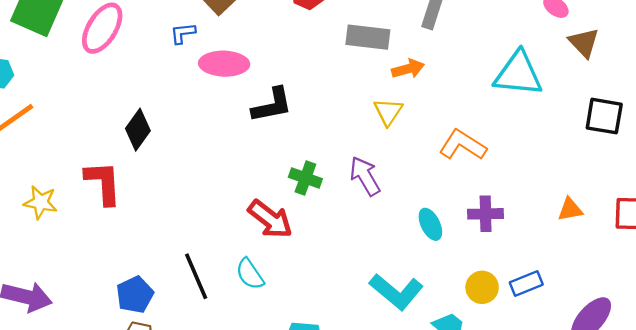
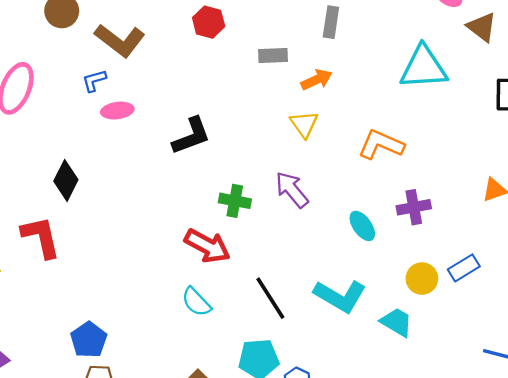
gray rectangle: (368, 37) -> (273, 56), size x0.7
pink ellipse: (224, 64) -> (117, 111), moved, size x0.7
black line: (196, 276) -> (270, 298), moved

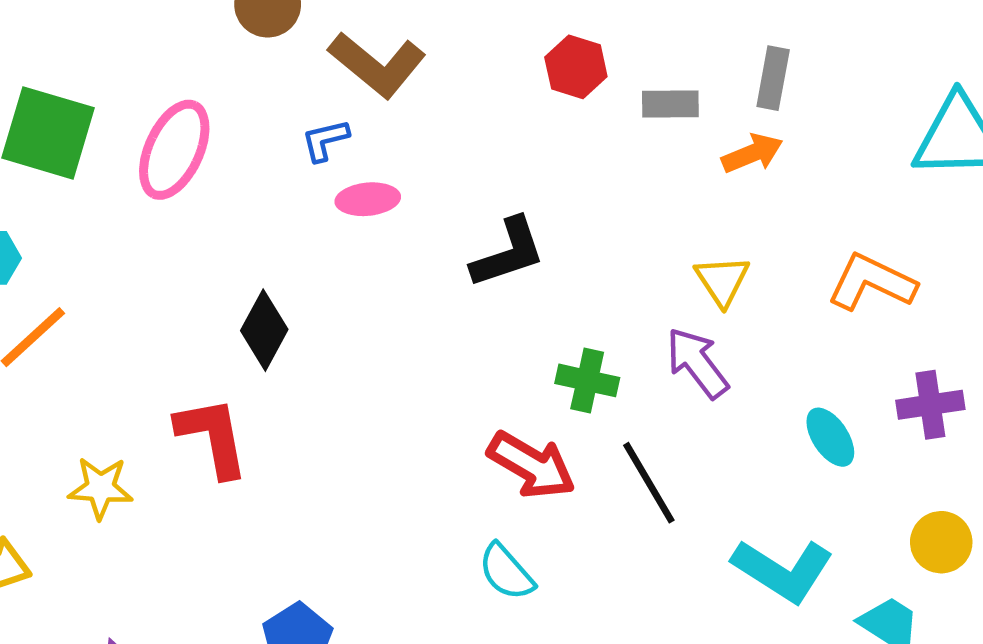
red hexagon: (209, 22) -> (576, 67), moved
gray rectangle: (331, 22) -> (773, 78), moved
yellow triangle: (304, 124) -> (722, 281), moved
black line: (270, 298) -> (649, 483), moved

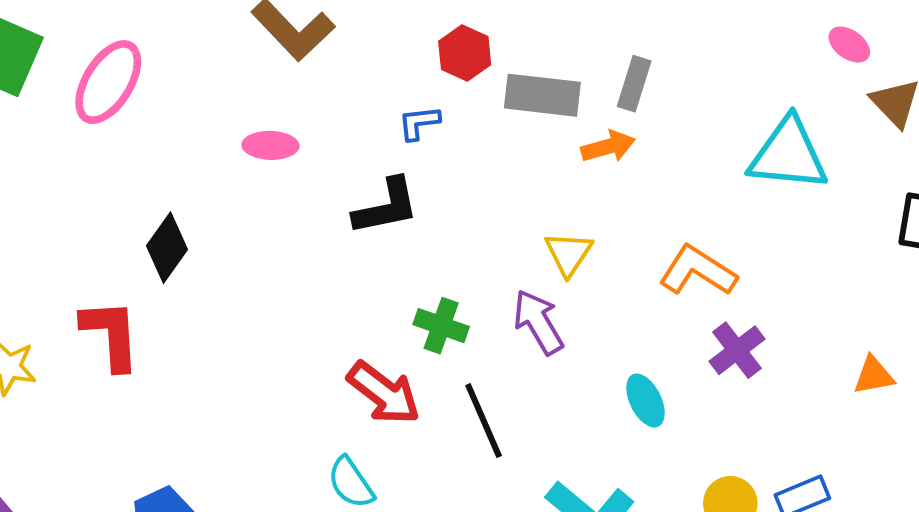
gray rectangle: (670, 104) -> (542, 95), size x1.5
blue L-shape: (325, 140) -> (419, 123), moved
purple cross: (930, 405) -> (737, 350), moved, turned -36

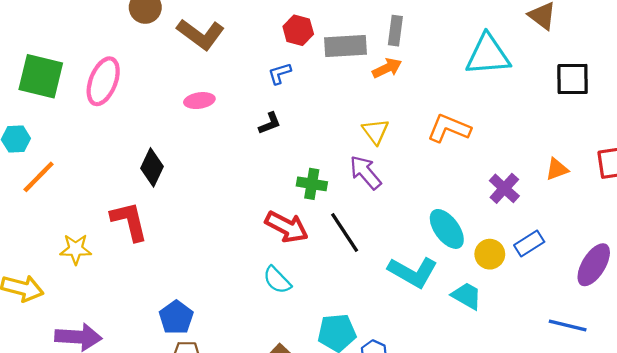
black L-shape: (386, 207) -> (270, 123), size x0.6
purple cross: (737, 350) -> (504, 188), moved
cyan ellipse: (646, 400) -> (447, 229), moved, size x1.4

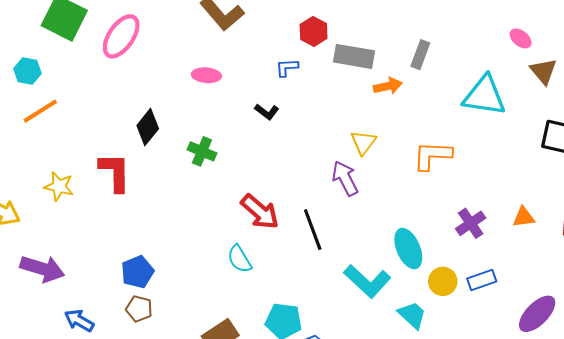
gray rectangle: (395, 31) -> (420, 55), moved
black L-shape: (270, 123) -> (267, 112), turned 45
orange L-shape: (449, 128) -> (432, 155), turned -33
green cross: (312, 184) -> (202, 151), moved

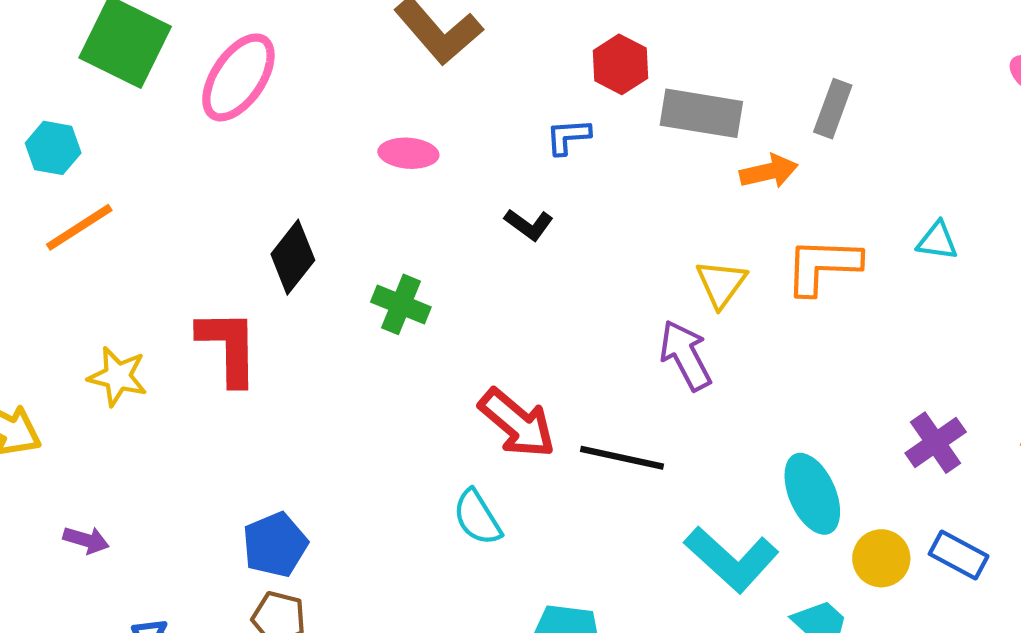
cyan triangle: (484, 96) -> (937, 241), moved, size x0.5
orange L-shape: (432, 155) -> (823, 266), moved
black line: (313, 230) -> (622, 458), turned -57
purple arrow: (42, 269) -> (86, 540), size x0.5
blue rectangle: (482, 280) -> (959, 555), turned 48

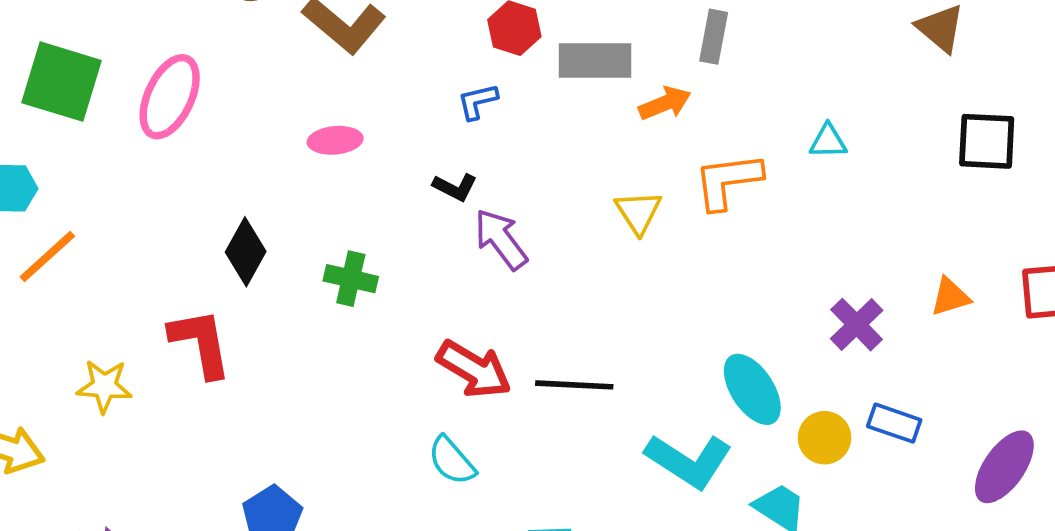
purple arrow: (685, 355) -> (501, 239), moved

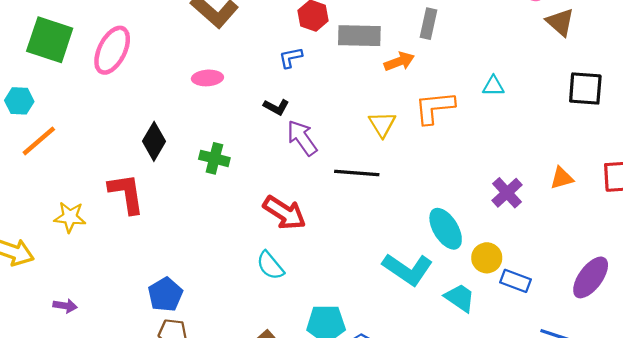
black line: (574, 385) -> (357, 173), moved
blue rectangle: (894, 423) -> (515, 281), moved

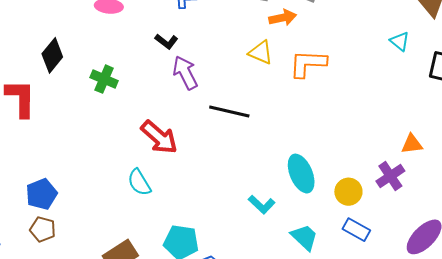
cyan triangle: (493, 86) -> (400, 41), moved, turned 30
yellow triangle: (382, 124) -> (261, 53), moved, turned -44
purple cross: (507, 193) -> (390, 176), moved
yellow circle: (487, 258) -> (348, 192), moved
cyan L-shape: (408, 269) -> (262, 204), size x0.6

